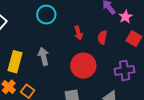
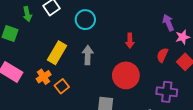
cyan circle: (46, 15) -> (85, 20), moved
red semicircle: (102, 37) -> (162, 55), moved

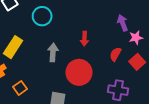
gray arrow: (88, 55) -> (53, 52), moved
orange square: (62, 86) -> (20, 88), moved

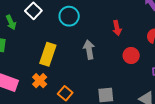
red circle: (79, 72) -> (131, 55), moved, size x0.6

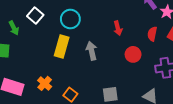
yellow rectangle: (48, 54) -> (62, 46), moved

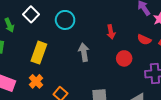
red semicircle: (152, 34) -> (144, 40), turned -80
yellow rectangle: (62, 46) -> (39, 53), moved

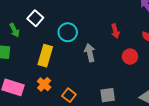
cyan circle: (65, 20) -> (68, 32), moved

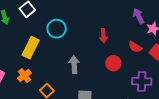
gray arrow: (90, 53) -> (74, 65), moved

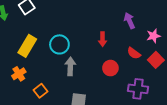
purple arrow: (138, 16) -> (129, 21), moved
cyan circle: (57, 29) -> (59, 44), moved

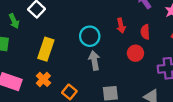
cyan circle: (59, 44) -> (90, 36), moved
red semicircle: (134, 53) -> (145, 32), moved, turned 64

